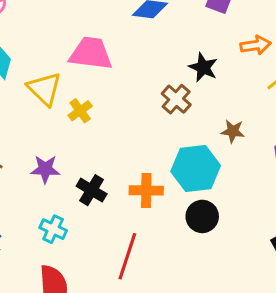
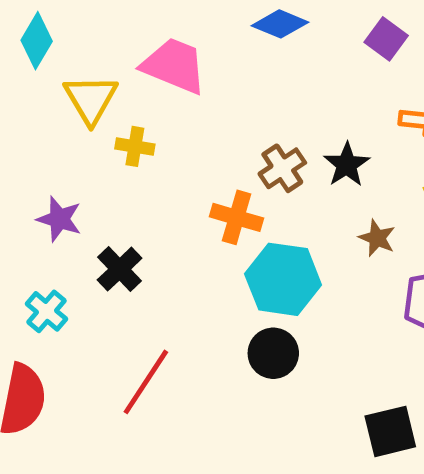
black star: (203, 67) -> (347, 165), moved
yellow cross: (80, 111) -> (135, 146), turned 30
brown star: (233, 131) -> (377, 238), moved
orange cross: (146, 190) -> (237, 217), moved

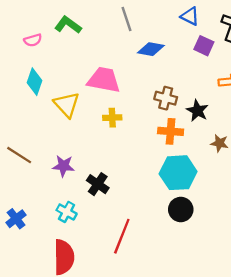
yellow cross: (135, 146) -> (112, 118), moved
brown cross: (282, 168) -> (166, 98), moved, turned -30
orange cross: (237, 217) -> (171, 131), moved

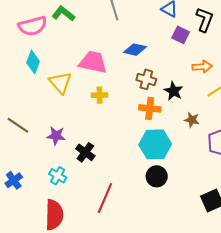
pink semicircle: (33, 40) -> (33, 26), size x1.8
blue diamond: (151, 49) -> (135, 50), moved

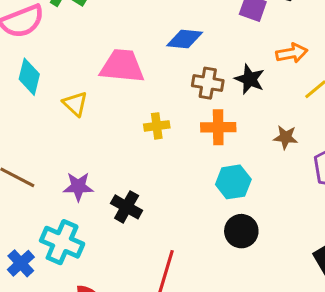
yellow triangle: (60, 83) -> (75, 104), size x0.7
black star: (173, 91) -> (250, 79), moved
yellow cross: (100, 95) -> (157, 126), moved
cyan hexagon: (155, 144) -> (233, 182), size x0.7
cyan cross: (58, 176) -> (62, 242), moved, size x1.5

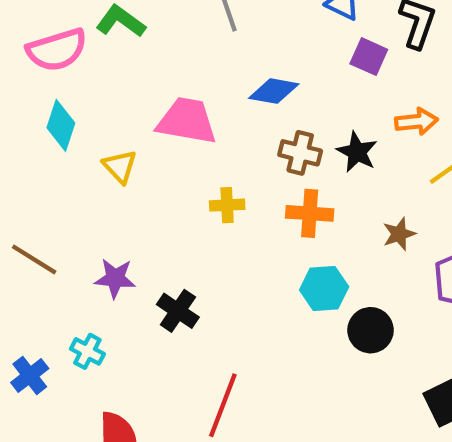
brown star: (286, 137) -> (399, 234), turned -30
black circle: (241, 231) -> (371, 330), moved
cyan cross: (62, 242) -> (87, 351), size x0.6

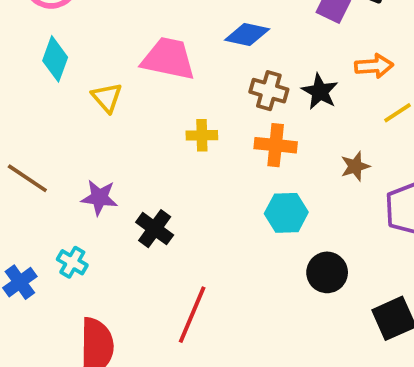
black circle: (371, 330) -> (327, 272), moved

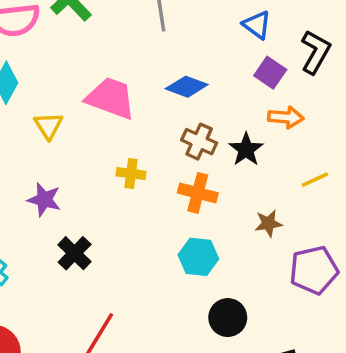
orange arrow: (374, 66) -> (286, 117), moved
purple star: (99, 198) -> (44, 200), moved

